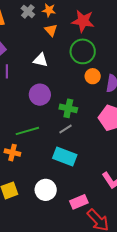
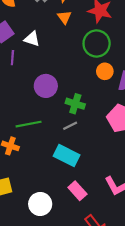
white triangle: (41, 60) -> (32, 39), moved
white circle: (46, 190) -> (40, 204), moved
pink rectangle: (79, 202) -> (77, 191), moved, turned 66

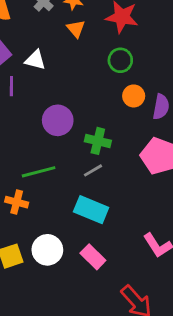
green circle: (97, 44) -> (120, 60), size x0.7
pink rectangle: (77, 191) -> (93, 257), moved
white circle: (40, 204) -> (47, 250), moved

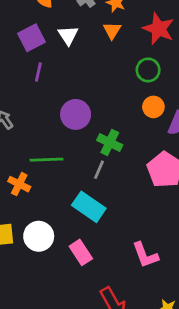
white triangle: (35, 60) -> (68, 35), moved, turned 30
gray line: (93, 170) -> (99, 170), turned -48

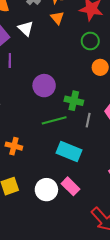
green line: (47, 160) -> (54, 120), moved
gray line: (99, 170) -> (88, 120), moved
white circle: (39, 236) -> (46, 190), moved

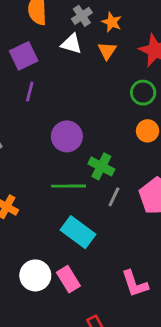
white triangle: (26, 28) -> (71, 44), moved, turned -42

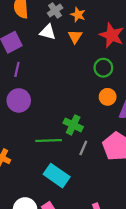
purple circle: (67, 136) -> (19, 100), moved

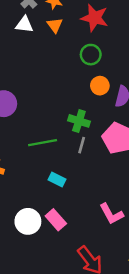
green cross: (73, 125) -> (79, 121), moved
cyan rectangle: (57, 176) -> (57, 179), size x0.6

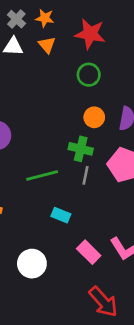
orange circle: (100, 86) -> (94, 117), moved
pink rectangle: (56, 220) -> (89, 252), moved

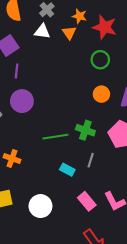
orange star: (45, 18) -> (79, 16), moved
green cross: (81, 149) -> (85, 130), moved
gray line: (85, 175) -> (91, 160), moved

